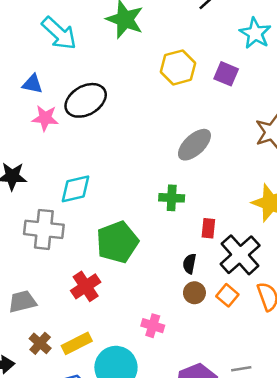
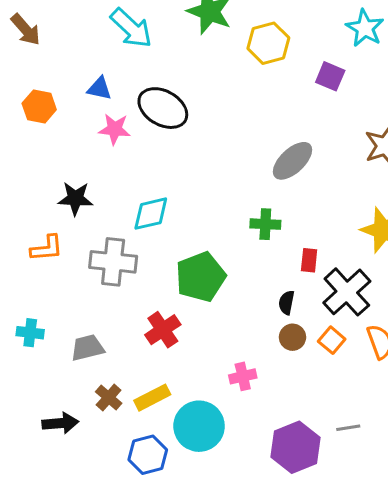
yellow hexagon: (178, 67) -> (268, 43), moved
black ellipse: (86, 100) -> (163, 108), turned 60
pink cross: (153, 326) -> (243, 376), turned -30

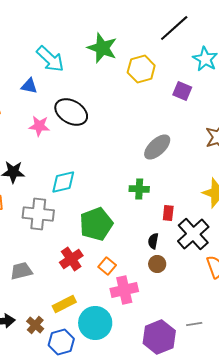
blue triangle: (100, 88) -> (29, 86), moved
orange square: (332, 340) -> (107, 266), moved
pink cross: (243, 376) -> (124, 290), size x1.5
brown cross: (109, 398) -> (35, 325), moved

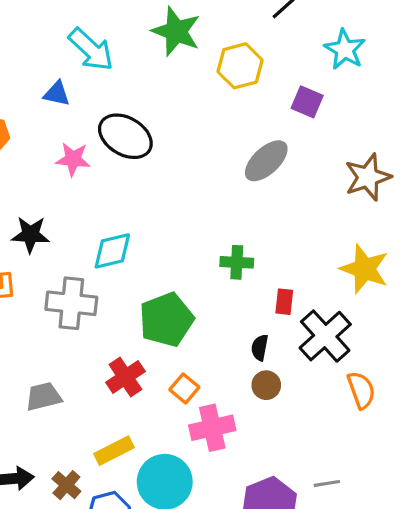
gray ellipse: (157, 147) -> (266, 161), moved

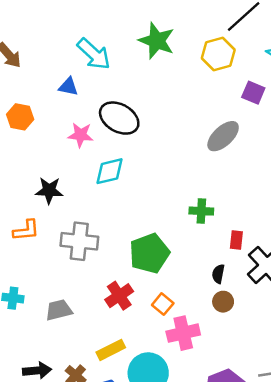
yellow hexagon: (240, 66) -> (218, 54), moved
cyan diamond: (112, 251) -> (110, 171), moved

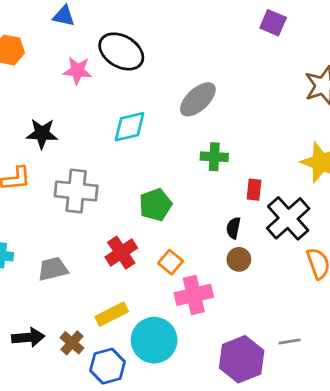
gray ellipse: (223, 136) -> (198, 99), moved
cyan diamond: (110, 171) -> (129, 127), moved
green pentagon: (149, 253) -> (155, 205), size x0.7

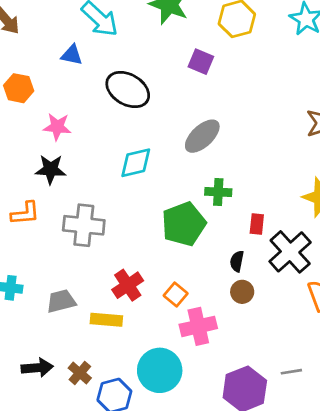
purple square: (273, 23) -> (201, 62), moved
pink star: (77, 71) -> (57, 127), moved
green pentagon: (155, 205) -> (184, 224), moved, size x1.4
yellow rectangle: (112, 314) -> (106, 320), moved, turned 32

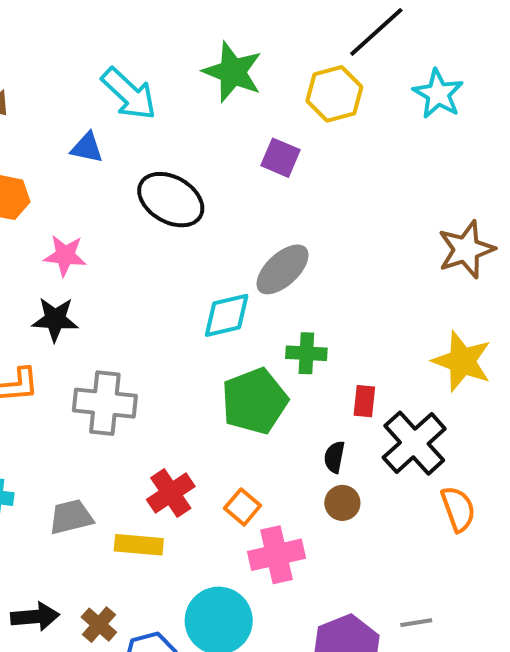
cyan diamond: (136, 163) -> (227, 315), moved

